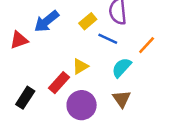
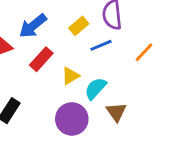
blue line: (108, 39) -> (101, 45), turned -48
cyan semicircle: (122, 68) -> (95, 88), moved
red rectangle: (59, 83) -> (41, 59), moved

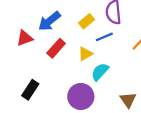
yellow triangle: (70, 76) -> (85, 54), moved
brown triangle: (116, 112) -> (128, 100), moved

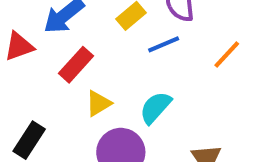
yellow triangle: (85, 54) -> (98, 103), moved

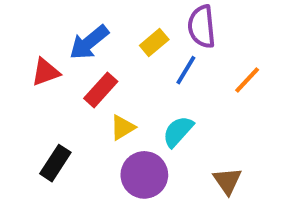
blue line: (164, 44) -> (186, 70), turned -36

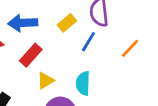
blue arrow: (89, 42) -> (23, 23), turned 36
cyan semicircle: (178, 131) -> (83, 83), turned -40

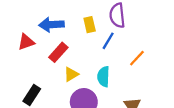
yellow rectangle: (67, 23) -> (90, 25), turned -63
orange line: (130, 48) -> (137, 58), moved

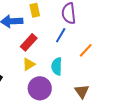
yellow rectangle: (90, 25) -> (35, 10), moved
red rectangle: (58, 52) -> (29, 42), moved

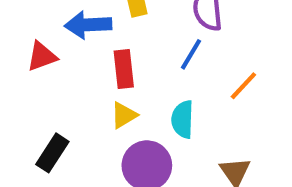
red rectangle: (29, 42) -> (124, 69), turned -48

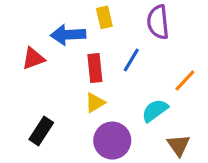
blue line: (191, 54) -> (131, 60), moved
cyan semicircle: (183, 119) -> (155, 111), moved, turned 52

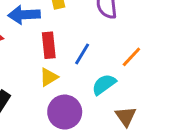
blue line: (131, 60) -> (82, 54), moved

